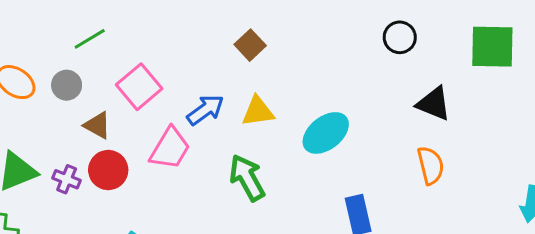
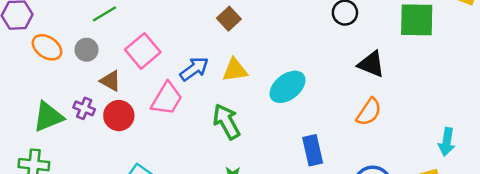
orange semicircle: (431, 165) -> (369, 112), turned 48
purple cross: (67, 179) -> (84, 108), moved

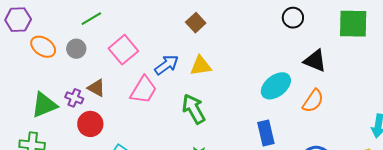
brown triangle: (110, 81) -> (96, 88), moved
cyan ellipse: (288, 87) -> (276, 86), moved
red circle: (119, 116) -> (90, 124), moved

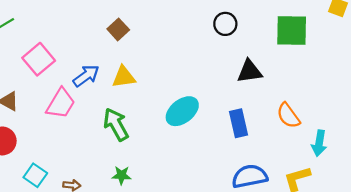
black triangle: (315, 61) -> (250, 71), turned -30
cyan ellipse: (276, 86) -> (182, 111), moved
orange semicircle: (313, 101) -> (288, 116), moved, turned 110
blue rectangle: (266, 133) -> (239, 123), moved

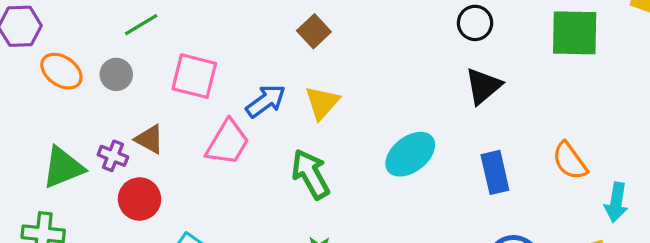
pink square: (39, 59) -> (194, 76), turned -36
black triangle: (250, 71) -> (483, 86), moved, turned -32
yellow triangle: (124, 77) -> (322, 103), turned -40

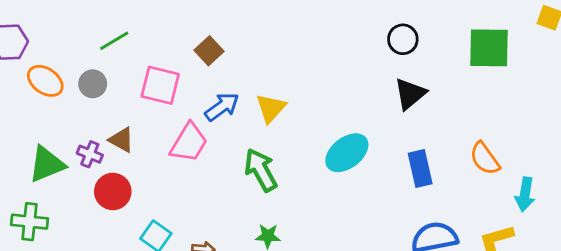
brown square: (314, 31) -> (209, 51), moved

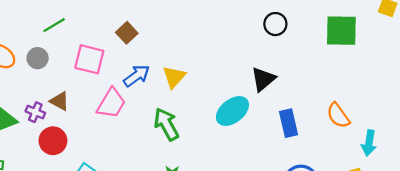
black triangle: (410, 94) -> (263, 79), moved

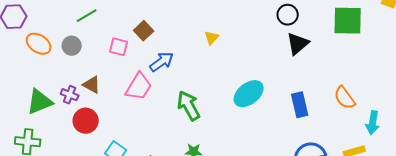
brown square: (127, 33) -> (144, 31), moved
pink square: (89, 59) -> (119, 47), size x0.7
yellow triangle: (174, 77) -> (212, 38), moved, size x0.7
black triangle: (263, 79) -> (298, 44), moved

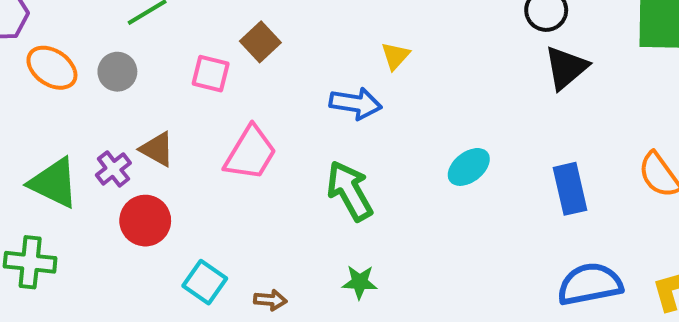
blue arrow: (162, 62) -> (356, 103), moved, turned 45
cyan ellipse: (249, 94) -> (469, 167), size x0.7
purple cross: (70, 95) -> (113, 169), turned 30
green triangle: (40, 102) -> (54, 183), turned 48

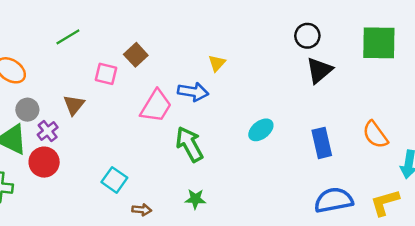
gray circle: (117, 72) -> (27, 110), moved
brown triangle: (157, 149) -> (74, 105), moved, turned 40
pink trapezoid: (250, 153) -> (156, 106), moved
red circle: (145, 221) -> (44, 162), moved
cyan square: (205, 282) -> (114, 180), moved

